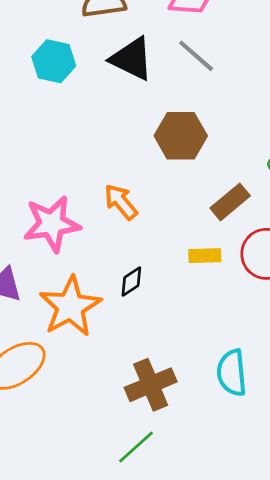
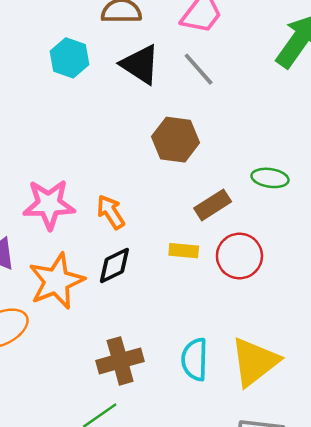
orange arrow: (121, 202) -> (111, 212), moved
black diamond: (131, 281) -> (114, 266), size x1.4

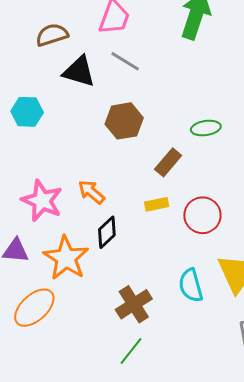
cyan hexagon: (69, 58) -> (27, 112), moved
pink star: (49, 204) -> (42, 201), turned -30
red circle: (239, 256) -> (202, 215), moved

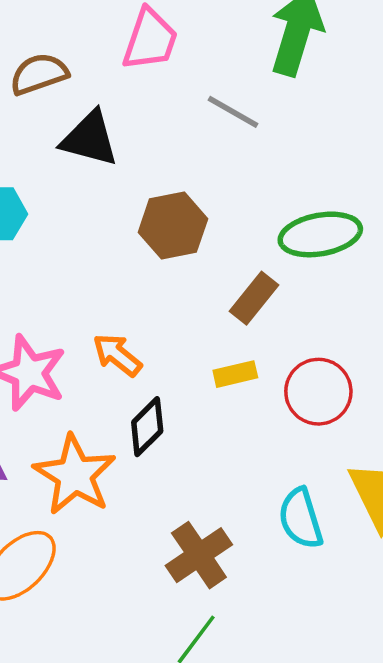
gray line: (125, 61) -> (233, 112), moved
green ellipse: (206, 128) -> (320, 234), size x1.5

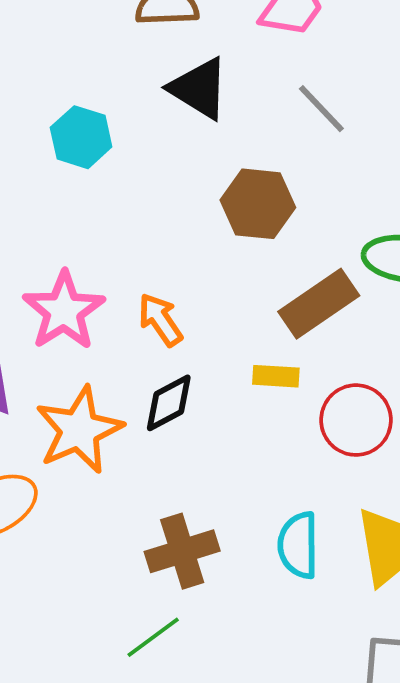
gray line: (233, 112) -> (321, 109), moved
brown rectangle: (254, 298) -> (319, 304), size x1.4

